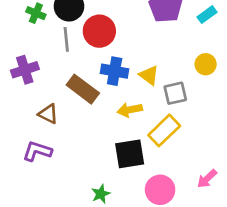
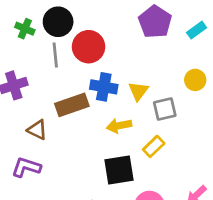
yellow triangle: (149, 75) -> (138, 91), turned 30
brown rectangle: (83, 89) -> (72, 105), turned -56
yellow rectangle: (164, 130) -> (154, 146), size x0.7

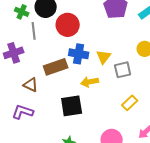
gray line: (55, 55) -> (34, 31), moved
yellow rectangle: (154, 146) -> (130, 103), moved
black square: (119, 170) -> (72, 106), moved

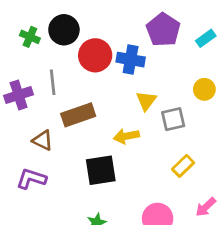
gray line: (34, 31) -> (53, 82), moved
blue cross: (79, 54) -> (131, 60), moved

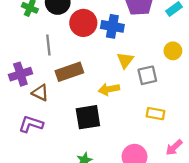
purple cross: (19, 95) -> (20, 74), moved
yellow rectangle: (183, 166) -> (155, 114), turned 54

